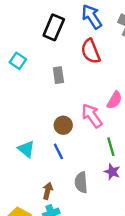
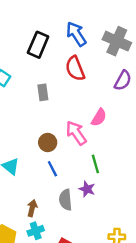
blue line: (58, 151) -> (52, 169), moved
purple star: (112, 172) -> (87, 189), moved

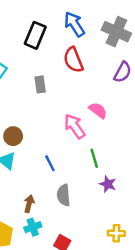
pink semicircle: (99, 117) -> (98, 110), turned -84
brown circle: (48, 142) -> (13, 136), moved
purple star: (87, 189) -> (108, 184), moved

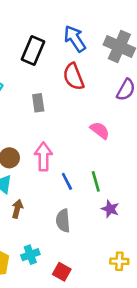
pink arrow: (75, 126) -> (43, 157), moved, turned 35
blue line: (50, 163) -> (67, 181), moved
brown arrow: (29, 204) -> (17, 209), moved

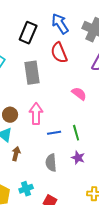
gray rectangle: (38, 103) -> (32, 73), size x1.6
blue line: (67, 181) -> (54, 133), turned -72
purple star: (110, 209) -> (78, 158), moved

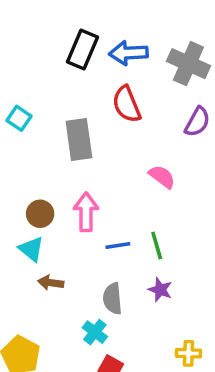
blue arrow: (60, 24) -> (128, 53), turned -60
black rectangle: (28, 33) -> (82, 49), moved
brown arrow: (16, 154) -> (51, 283), turned -96
cyan cross: (26, 189) -> (95, 332), moved, turned -32

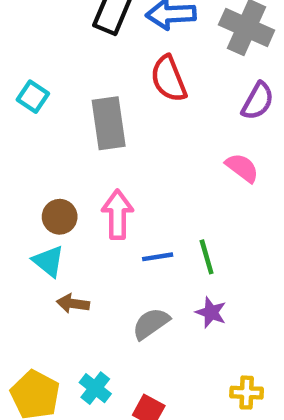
pink semicircle: (162, 177) -> (242, 168), moved
gray semicircle: (113, 299) -> (151, 324), turned 60
cyan cross: (95, 332) -> (95, 388), moved

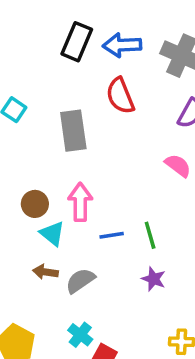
cyan triangle: (48, 261) -> (52, 234), moved
gray semicircle: (151, 324) -> (80, 281), moved
cyan cross: (95, 388) -> (80, 335), moved

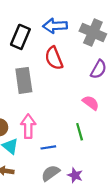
black rectangle: (77, 42) -> (20, 37), moved
green line: (150, 235) -> (80, 132), moved
gray semicircle: (80, 281) -> (51, 173), moved

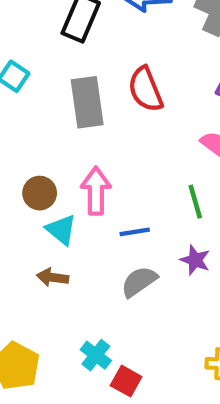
red semicircle: (54, 58) -> (146, 89), moved
purple star: (75, 175) -> (195, 260), moved

